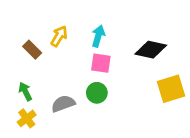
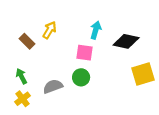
cyan arrow: (98, 36) -> (96, 30), moved

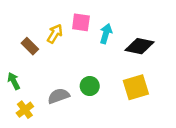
pink square: (84, 53) -> (81, 22), moved
yellow square: (143, 74) -> (136, 87), moved
green arrow: (21, 76) -> (14, 81), moved

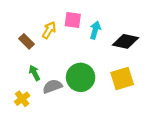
green arrow: (14, 81) -> (34, 73), moved
green circle: (90, 86) -> (81, 77), size x1.6

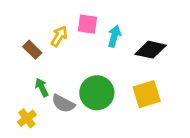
gray semicircle: (52, 86) -> (63, 104), turned -132

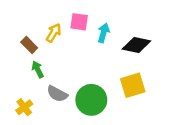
green arrow: (42, 87) -> (38, 69), moved
green circle: (97, 93) -> (91, 100), moved

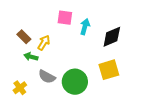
yellow arrow: (54, 33) -> (44, 43), moved
black diamond: (136, 45) -> (112, 37), turned -35
green arrow: (38, 69) -> (31, 57), turned -48

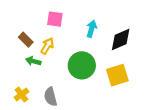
pink square: (65, 18) -> (55, 19), moved
gray semicircle: (47, 77) -> (51, 97), moved, turned 48
green circle: (75, 82) -> (82, 65), moved

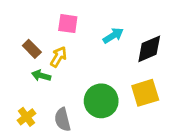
cyan arrow: (91, 29) -> (113, 36), turned 42
green circle: (82, 65) -> (101, 101), moved

